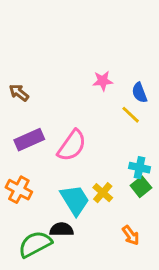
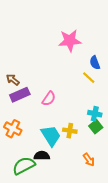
pink star: (103, 81) -> (70, 41), moved, size x1.6
brown arrow: (19, 93) -> (13, 80), moved
pink semicircle: (72, 146) -> (49, 99), size x0.7
yellow cross: (103, 193) -> (70, 131), turned -32

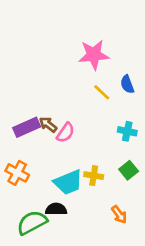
yellow line: (89, 78) -> (102, 92), moved
brown arrow: (13, 80) -> (48, 125), moved
cyan cross: (95, 114) -> (127, 131), moved
cyan trapezoid: (51, 136) -> (68, 182), turned 100

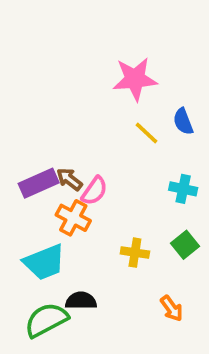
orange cross: (17, 173) -> (73, 218), moved
cyan trapezoid: (68, 182) -> (44, 262), moved

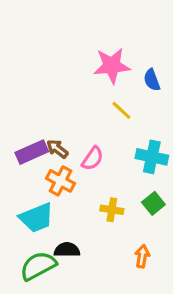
blue semicircle: (183, 121) -> (152, 80), moved
cyan cross: (183, 189) -> (152, 157), size x1.4
pink semicircle: (94, 191) -> (93, 158), moved
orange arrow: (172, 308) -> (142, 256), turned -135

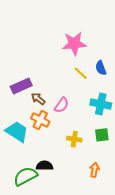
blue semicircle: (152, 80) -> (101, 68), moved
purple rectangle: (32, 152) -> (21, 86), moved
green square: (153, 203) -> (102, 135), turned 32
cyan trapezoid: (37, 218) -> (17, 132), moved, turned -125

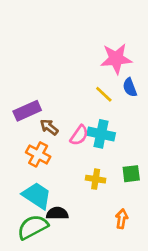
pink star: (74, 44) -> (116, 59), moved
cyan cross: (101, 104) -> (101, 134), moved
orange cross: (40, 120) -> (38, 154), moved
cyan trapezoid: (17, 132) -> (37, 196), moved

